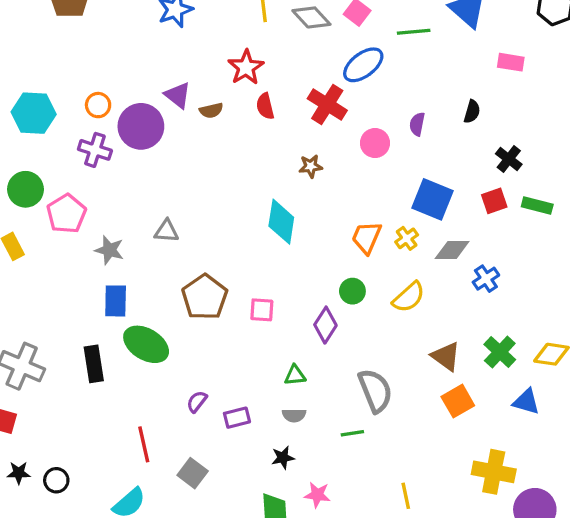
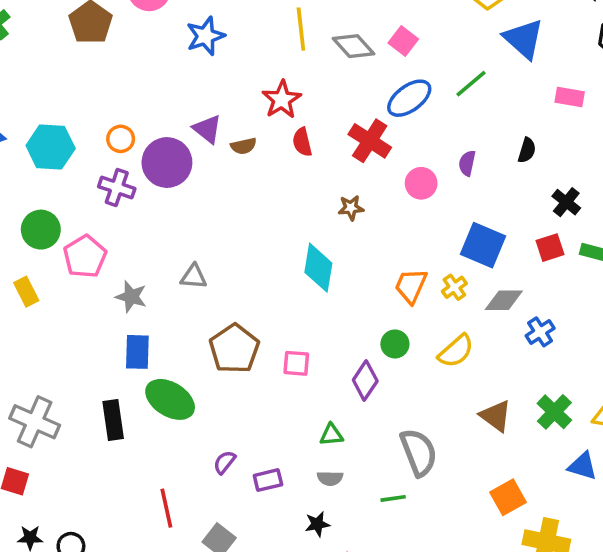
green line: (414, 32) -> (471, 84), moved, turned -36
orange square: (458, 401) -> (508, 497), moved

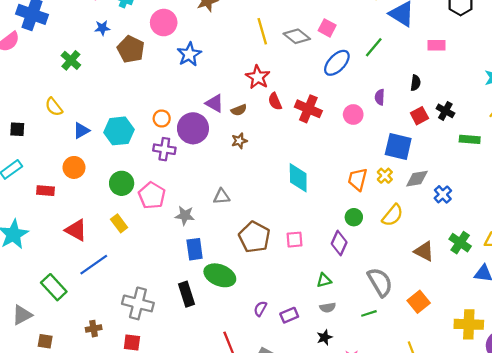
blue star: (205, 36) -> (189, 54), moved
red cross: (370, 141) -> (308, 109), moved
brown star: (351, 208) -> (239, 141), moved
red square: (550, 248) -> (419, 116), moved
orange square: (508, 497) -> (419, 302), moved

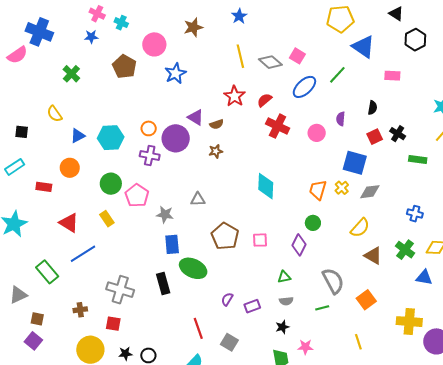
blue star: (102, 28) -> (91, 37), moved
red semicircle: (275, 101) -> (265, 100), moved, turned 70
blue cross: (443, 194) -> (415, 214), moved, turned -35
yellow semicircle: (393, 215) -> (360, 228), moved

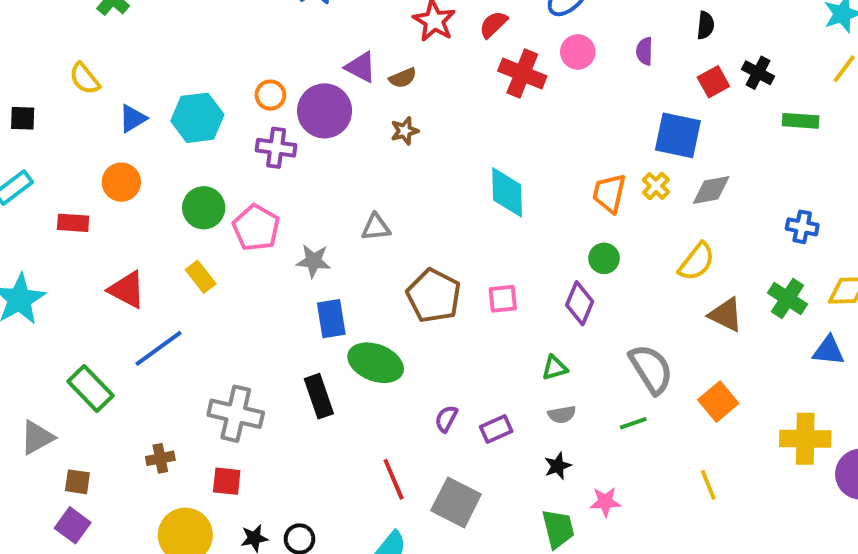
pink circle: (317, 133) -> (578, 52), moved
gray square: (229, 342) -> (456, 502), size x1.4

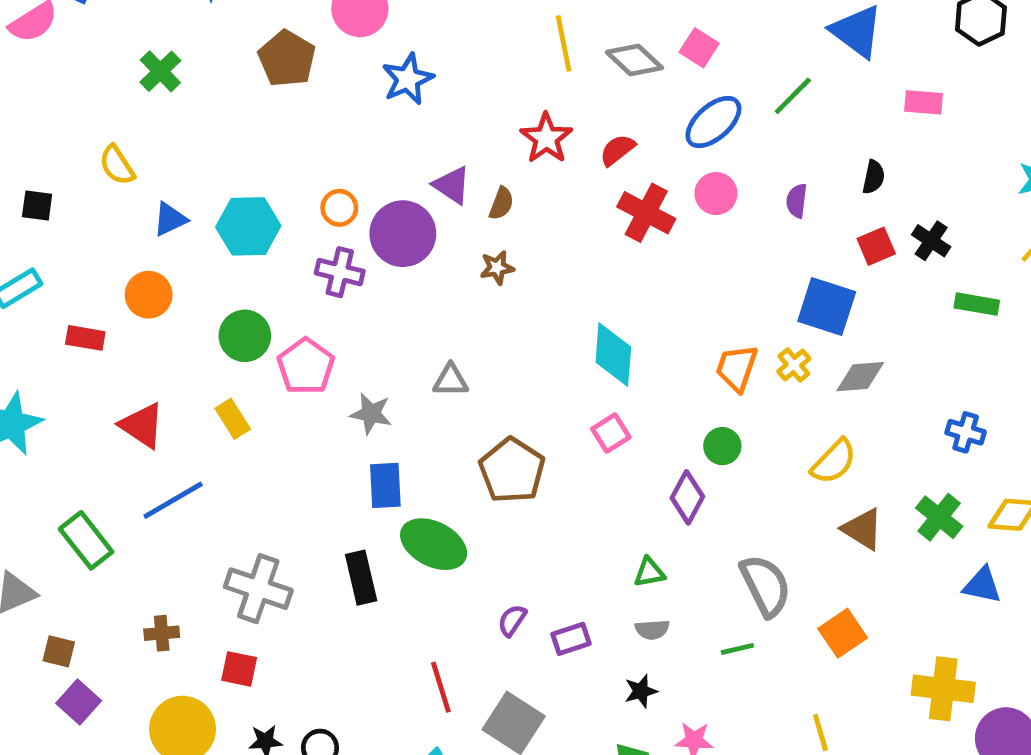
brown semicircle: (403, 78) -> (501, 203), turned -52
pink square: (503, 299) -> (611, 433), moved, turned -32
purple square: (73, 525) -> (79, 702), moved

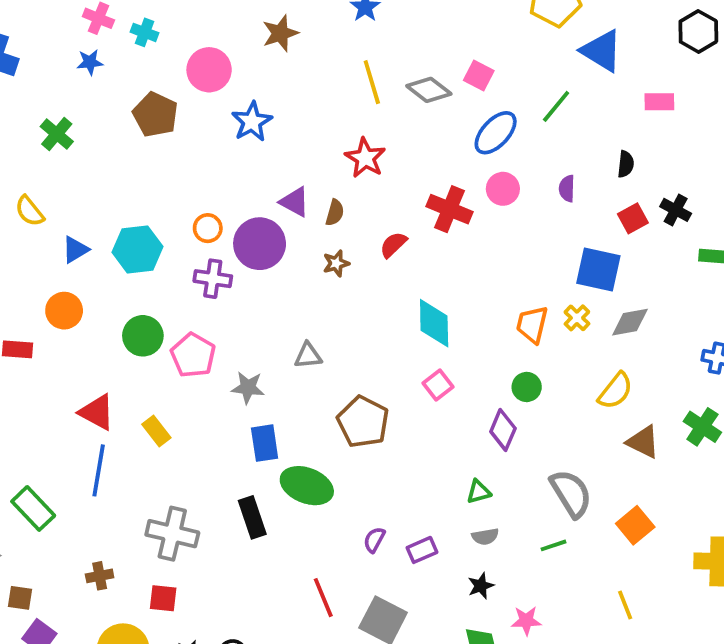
red semicircle: (617, 150) -> (393, 245), moved
yellow rectangle: (233, 419) -> (156, 431), moved
red triangle: (142, 425) -> (97, 412), moved
blue line: (173, 500) -> (99, 470), turned -45

